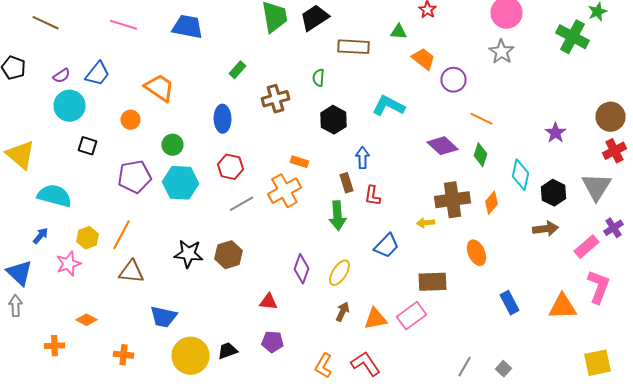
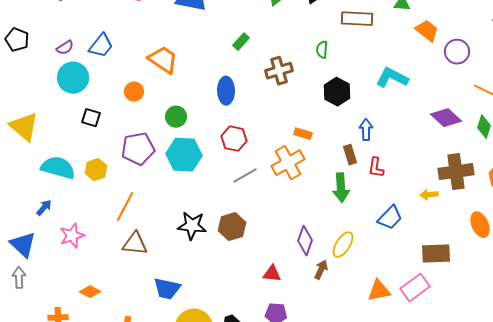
yellow hexagon: (88, 238) -> (96, 170), moved
brown arrow: (342, 312) -> (321, 270), moved

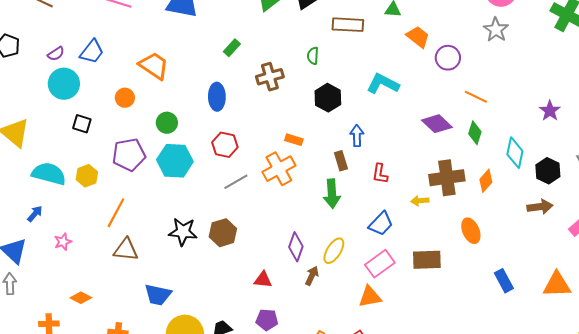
red L-shape: (376, 168) -> (380, 174), moved
pink star: (72, 236) -> (63, 242), size x0.7
pink rectangle: (415, 288) -> (380, 264), moved

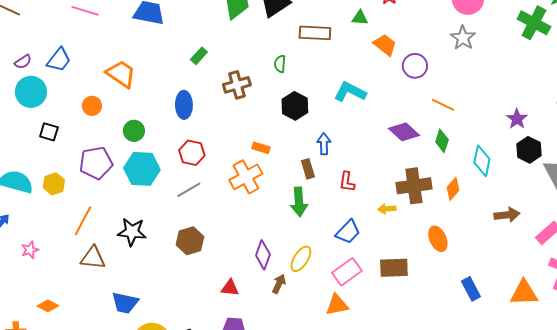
black hexagon: (548, 171) -> (529, 150), moved
gray line: (236, 182) -> (189, 190), moved
black star: (183, 232) -> (132, 232), moved

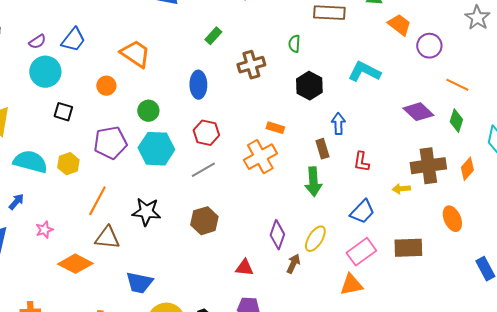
orange diamond: (48, 306) -> (75, 264), moved, size x1.6

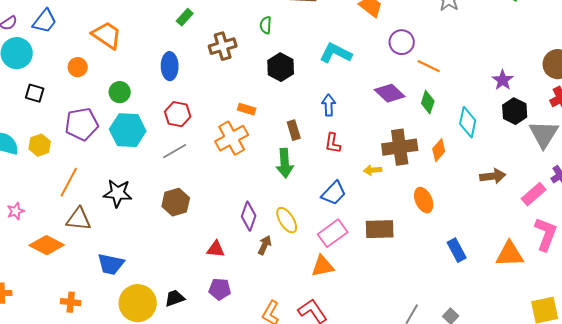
purple circle: (429, 46) -> (402, 42), moved
blue arrow: (338, 124) -> (329, 105), moved
yellow ellipse: (315, 239) -> (287, 220), turned -64

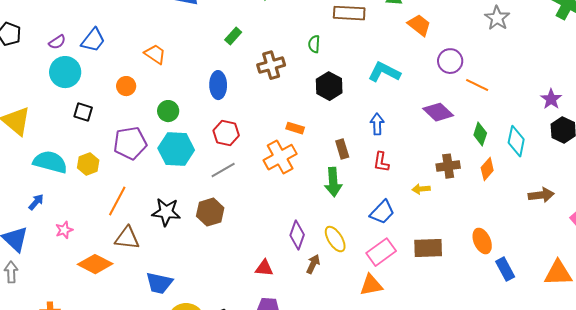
orange trapezoid: (107, 35) -> (155, 54), size x0.7
green diamond: (428, 102) -> (480, 134), moved
brown cross: (400, 147) -> (448, 166), size x0.7
orange ellipse: (424, 200) -> (482, 241), moved
brown hexagon: (176, 202) -> (210, 212), moved

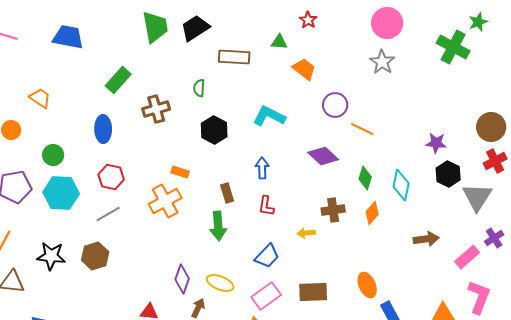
green rectangle: (233, 36) -> (118, 80), size x1.5
purple star: (551, 99) -> (436, 143), turned -30
yellow ellipse: (335, 239) -> (220, 283), turned -36

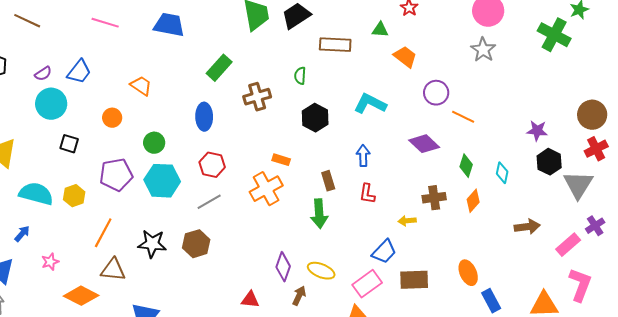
cyan diamond: (401, 185) -> (502, 173), size x0.7
blue trapezoid: (267, 256) -> (384, 252), moved

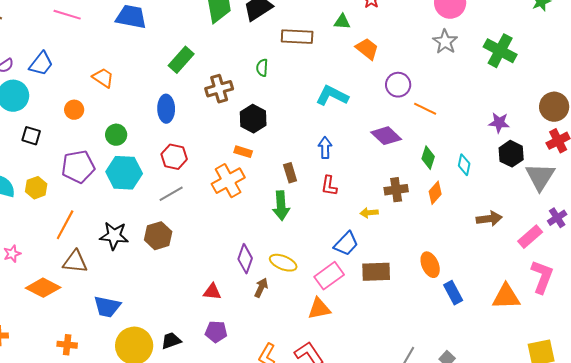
green cross: (554, 35) -> (500, 51), moved
black hexagon: (315, 118) -> (253, 119), moved

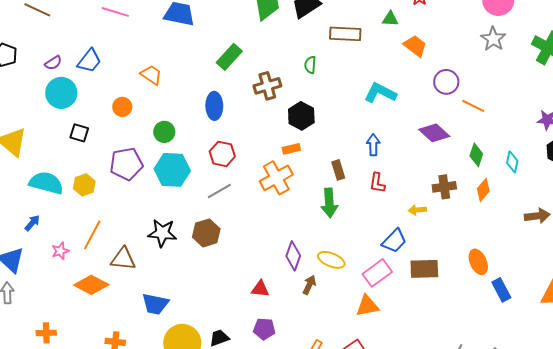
orange rectangle: (243, 152) -> (291, 149), turned -30
orange line: (65, 225) -> (92, 235), moved

